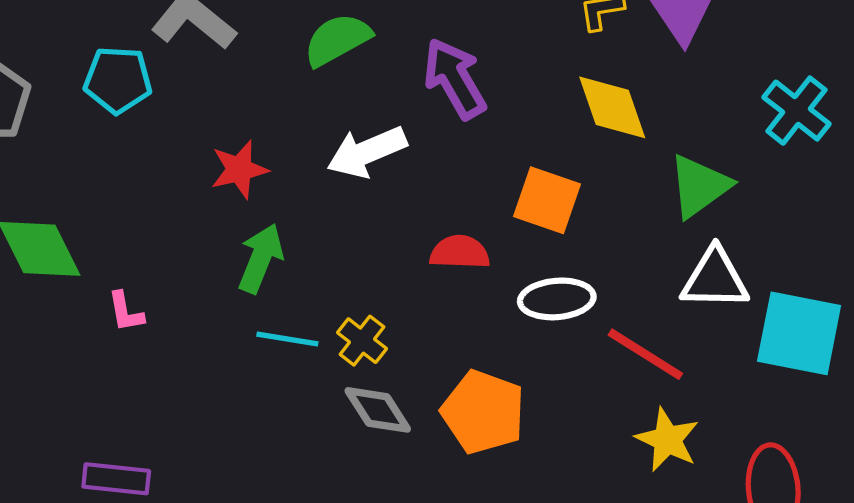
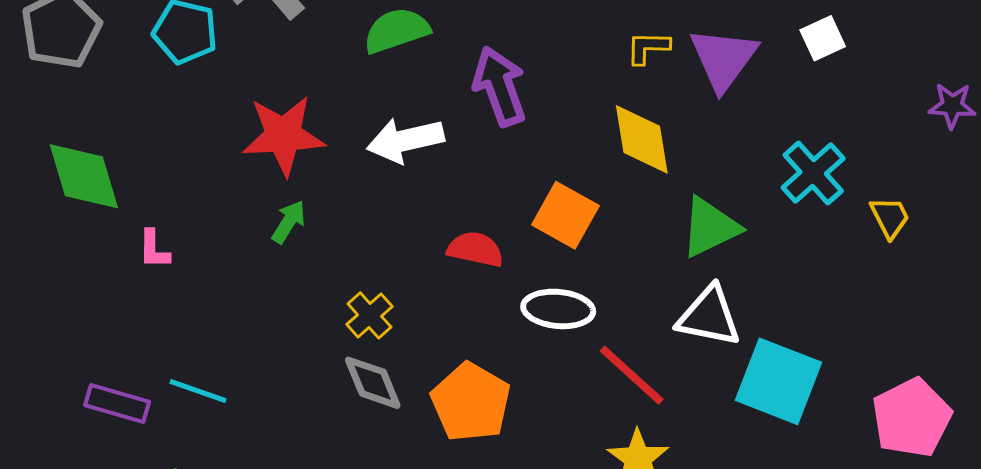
red star: (239, 169) -> (283, 135), size x1.5
green arrow: (261, 258) -> (289, 222), size x0.7
cyan line: (287, 339) -> (198, 391), moved

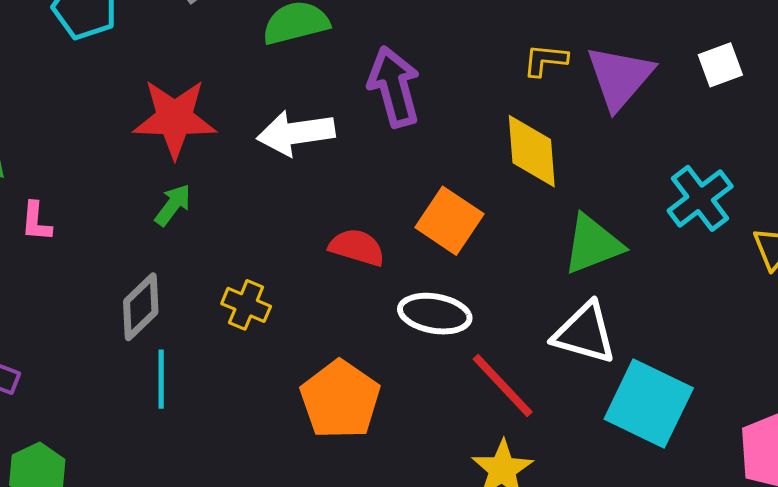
yellow cross: (370, 315) -> (246, 305), turned -30
gray diamond: (373, 383) -> (141, 307), moved, turned 64
cyan line: (198, 391) -> (161, 379), moved, turned 66

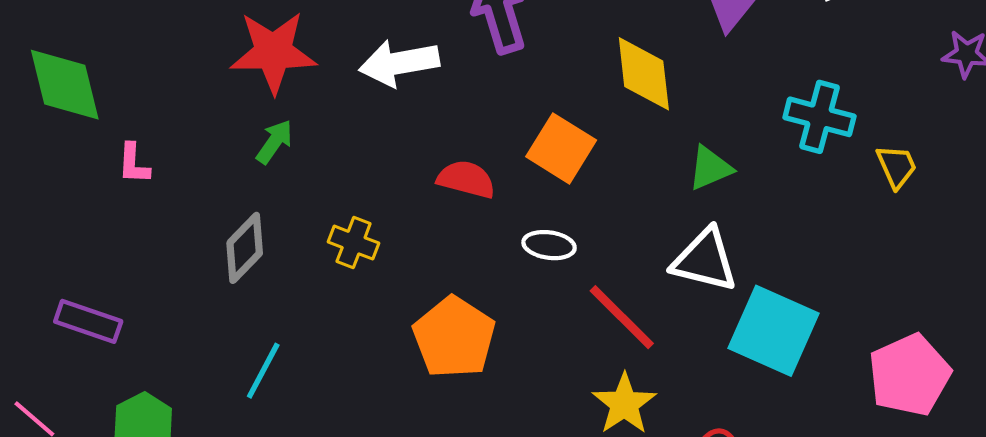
cyan cross: (700, 198) -> (819, 117), turned -36
green triangle: (593, 244) -> (710, 168), size x0.7
white ellipse: (435, 314) -> (549, 245), size x0.7
cyan line: (161, 379) -> (263, 371), moved, turned 30

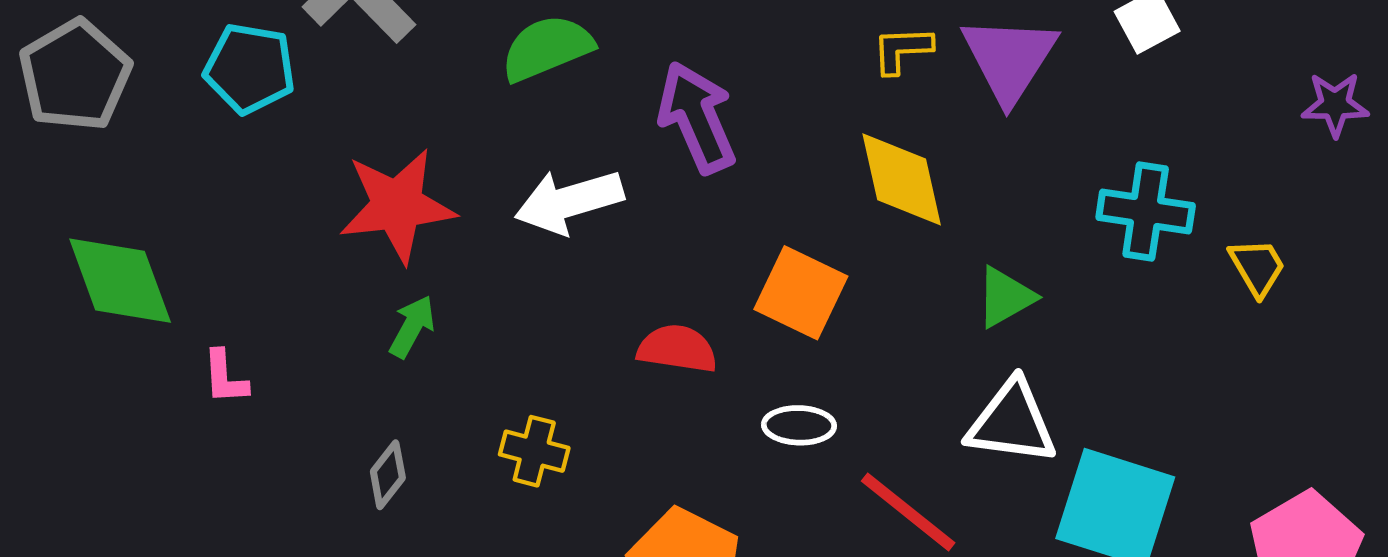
gray diamond: (245, 248) -> (388, 475), size x0.7

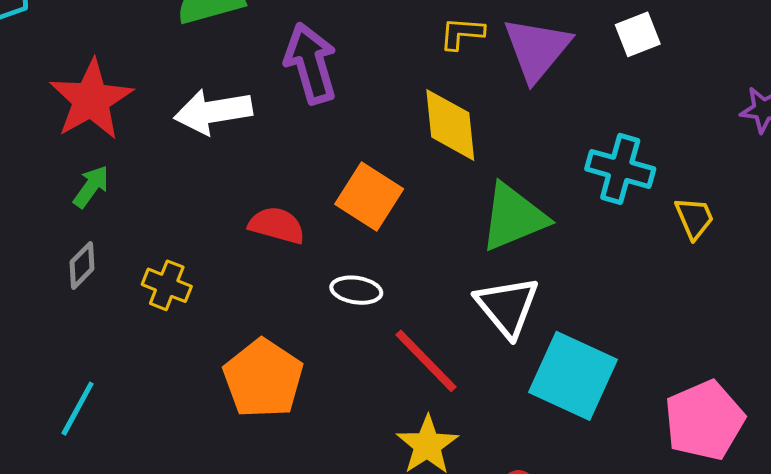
red star: (397, 205) -> (91, 100), turned -30
green triangle: (1005, 297) -> (513, 217), size x1.6
white triangle: (1012, 422) -> (507, 307), turned 36
gray diamond: (388, 475) -> (82, 265), moved

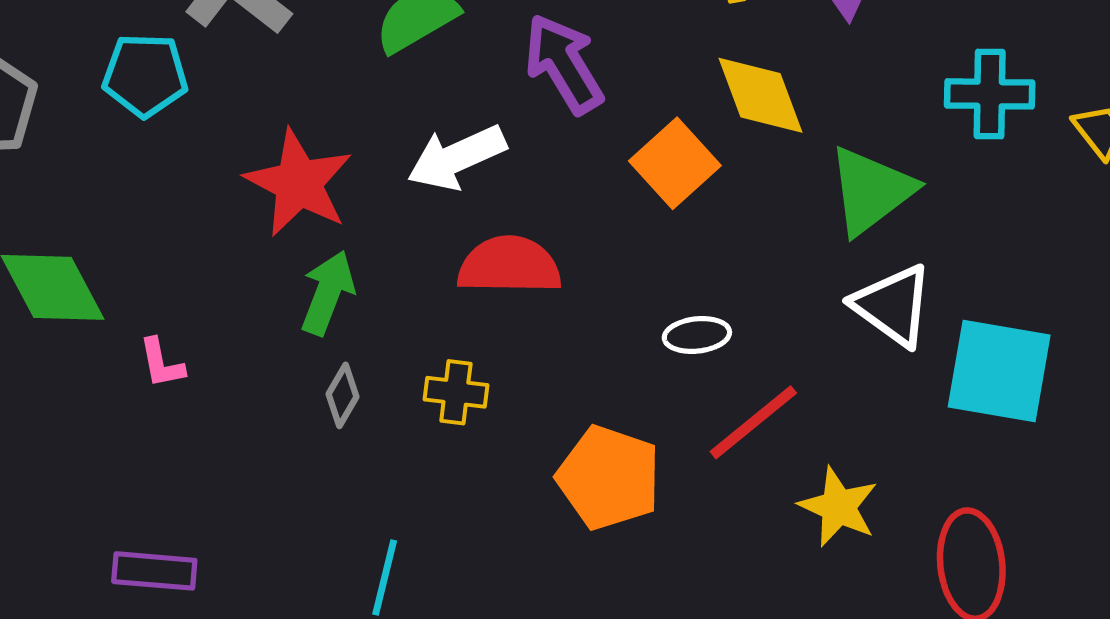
green arrow: (91, 187) -> (328, 293), size x1.4
orange square: (369, 197) -> (675, 163), moved, turned 30
red semicircle: (277, 225) -> (509, 265), moved, size x1.4
red line: (426, 361) -> (753, 422), moved, turned -70

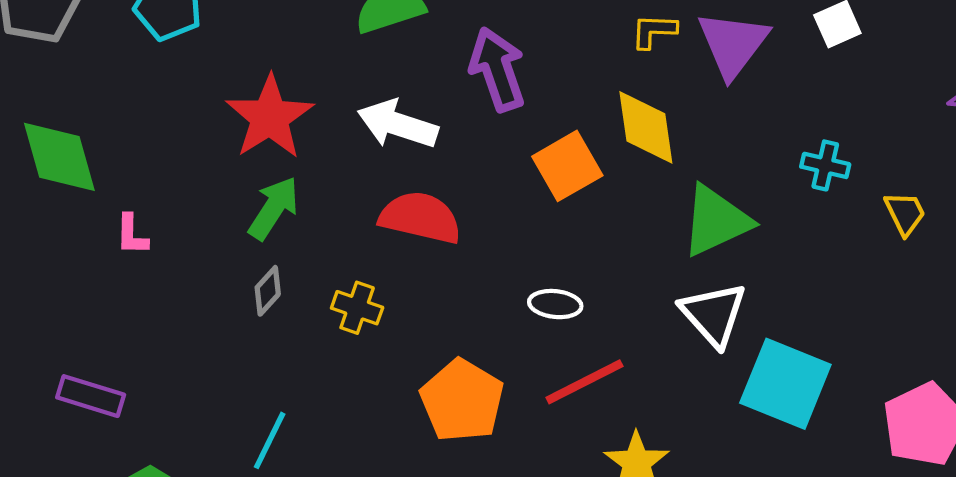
cyan cross: (990, 94) -> (825, 165), size x0.7
white arrow: (457, 158) -> (398, 124), turned 30

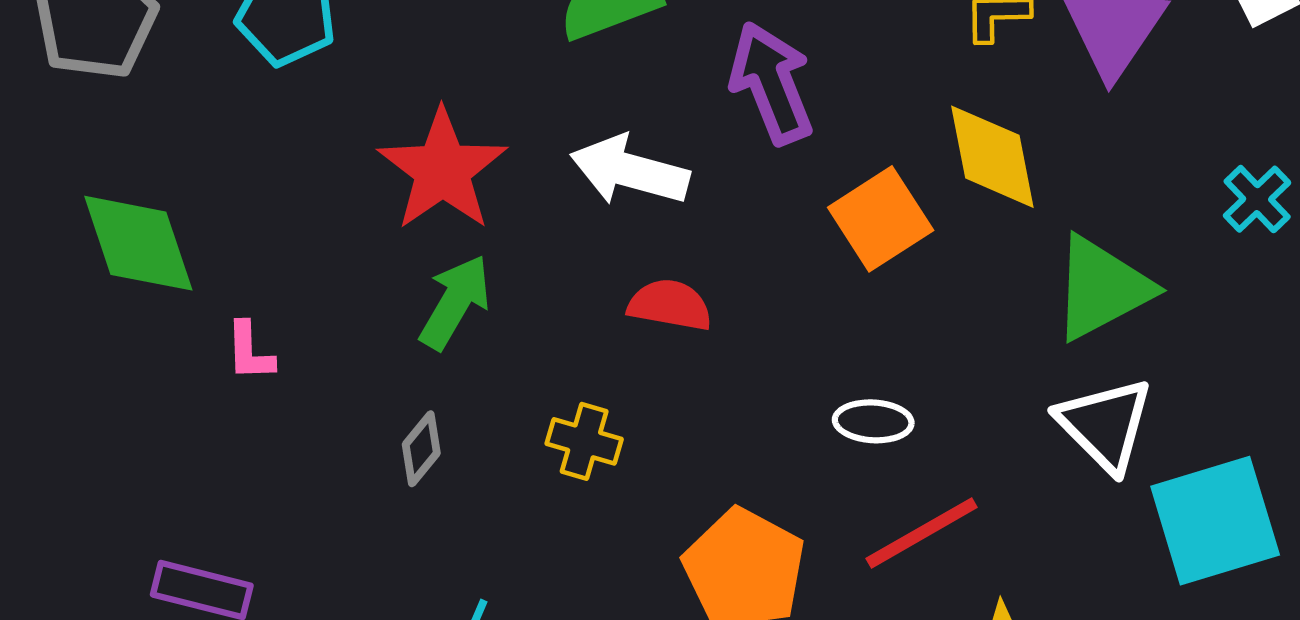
cyan cross: (825, 165) -> (1257, 199), turned 36
red semicircle: (420, 218) -> (670, 305), size x0.7
gray diamond: (268, 291) -> (421, 449), moved
cyan square: (785, 384) -> (1215, 521), turned -36

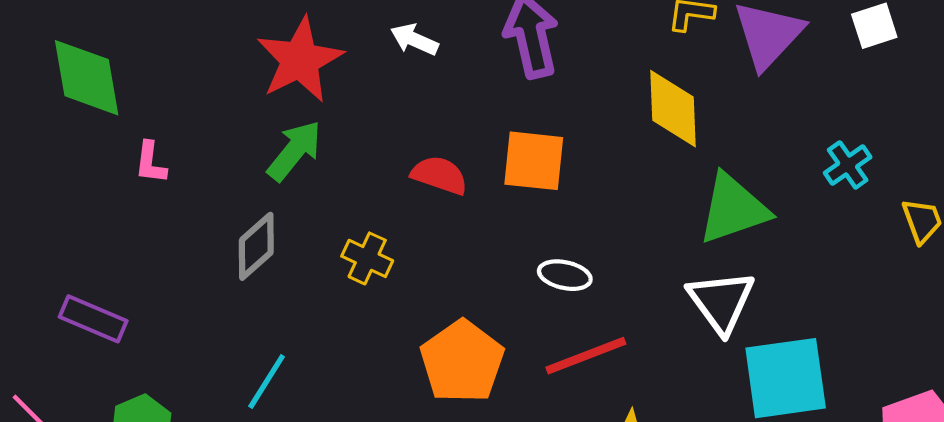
white arrow: (630, 171) -> (414, 40), moved, size x0.6
orange square: (881, 219) -> (534, 161), moved, turned 30
gray diamond: (421, 449) -> (256, 246), size x1.4

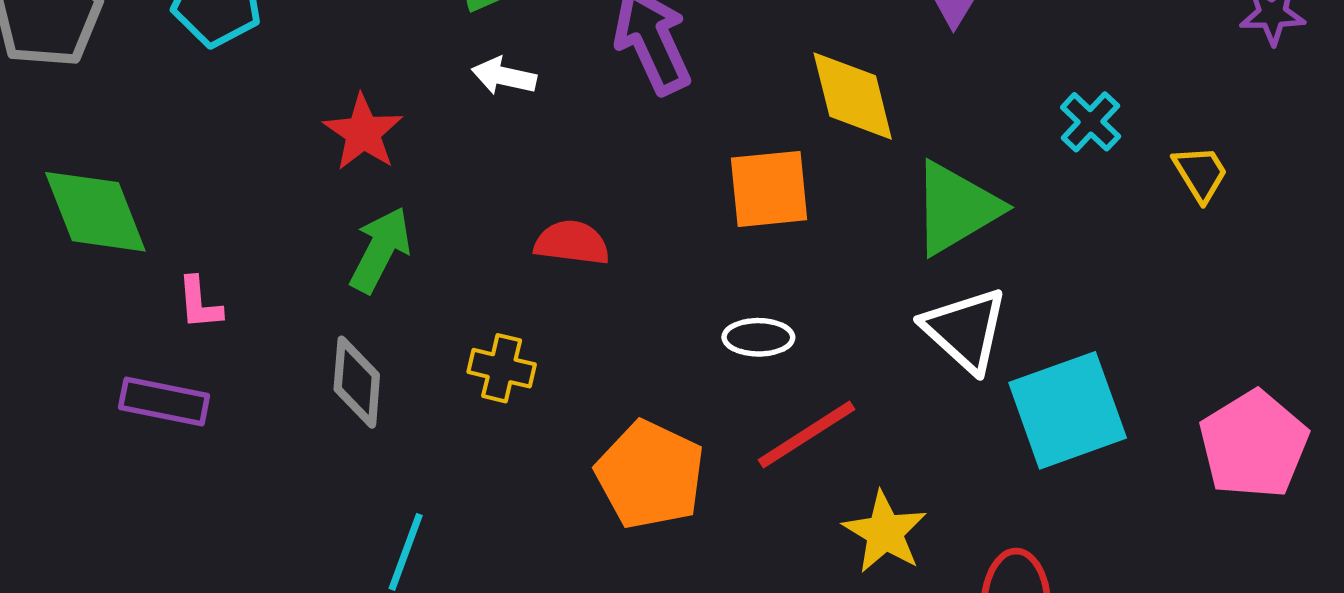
red star: (300, 60) -> (363, 132), size x0.7
orange square: (534, 161) -> (769, 189), moved
gray diamond: (256, 246) -> (357, 382), turned -32
purple rectangle: (93, 319) -> (164, 402), moved

